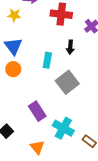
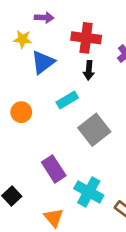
blue triangle: (13, 46) -> (43, 62), moved, turned 30
black arrow: (70, 47) -> (89, 70), moved
cyan rectangle: (47, 60) -> (67, 100), turned 49

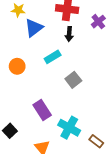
gray square: (94, 130) -> (73, 80), size x0.7

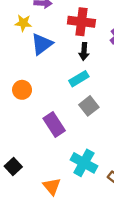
cyan rectangle: (53, 57) -> (79, 79), moved
purple rectangle: (42, 110) -> (54, 124), moved

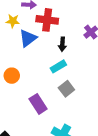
red cross: (81, 22) -> (47, 20), moved

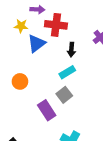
gray square: (66, 89) -> (64, 95), moved

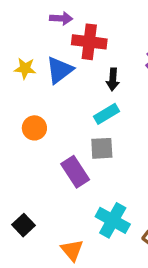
yellow star: (21, 26) -> (25, 68), moved
gray square: (64, 95) -> (102, 148), turned 35

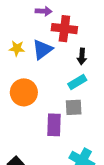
orange circle: (34, 128) -> (24, 92), size x1.5
purple rectangle: (75, 172) -> (54, 125), turned 35

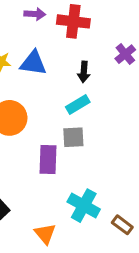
red cross: (64, 29) -> (73, 21), moved
blue triangle: (42, 49) -> (33, 63), turned 45

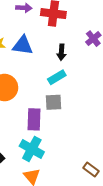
cyan cross: (84, 206) -> (32, 149), moved

